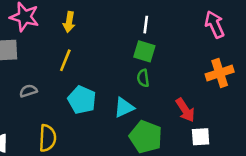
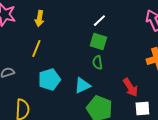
white line: (146, 25) -> (99, 21), turned 40
cyan pentagon: (82, 100) -> (49, 80), turned 30

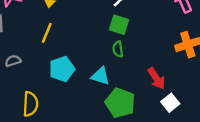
cyan triangle: (82, 86) -> (100, 76), turned 42
white square: (142, 109) -> (170, 103), turned -35

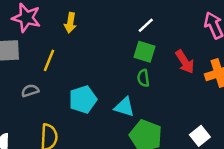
yellow line: (47, 33) -> (49, 60), moved
red arrow: (156, 78) -> (185, 62), moved

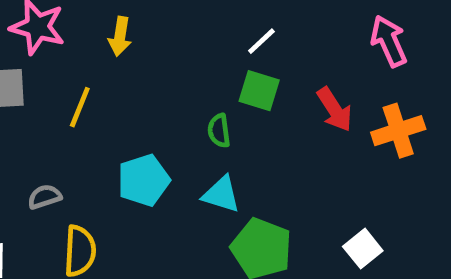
green semicircle: (143, 78) -> (219, 131), moved
gray semicircle: (30, 91) -> (44, 197), moved

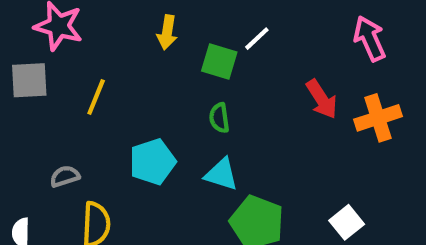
yellow arrow: (120, 36) -> (167, 32), moved
green square: (259, 91) -> (219, 61), moved

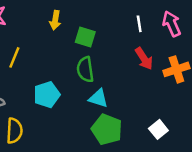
white line: (257, 39) -> (139, 24), moved, turned -56
green semicircle: (219, 118) -> (85, 69), size x1.5
cyan triangle: (221, 174) -> (98, 98), moved

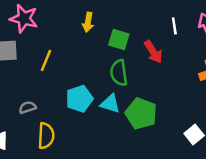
red arrow: (144, 59) -> (153, 52), moved
cyan triangle: (98, 98) -> (110, 104), moved
green pentagon: (107, 129) -> (141, 114), moved

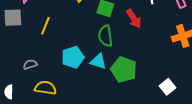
yellow semicircle: (46, 136) -> (45, 88), turned -85

